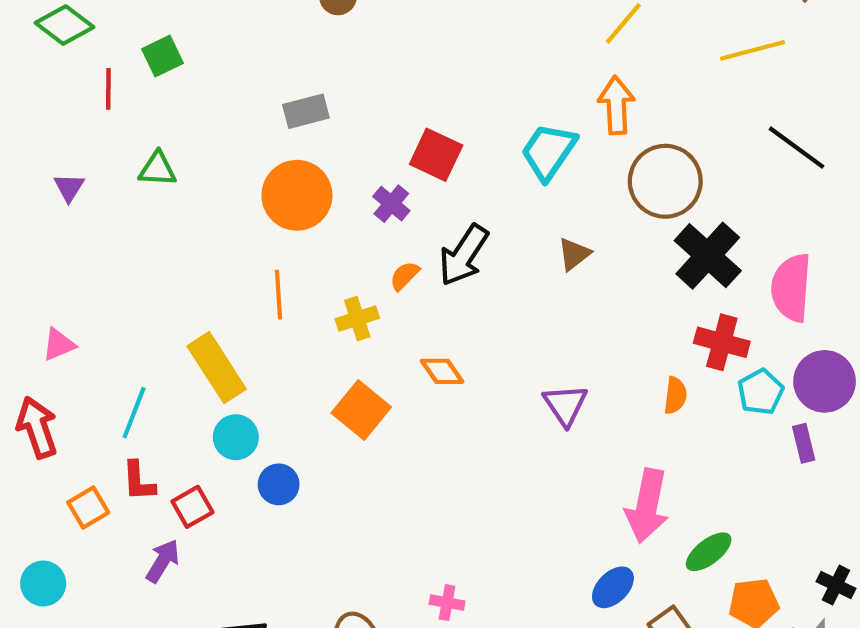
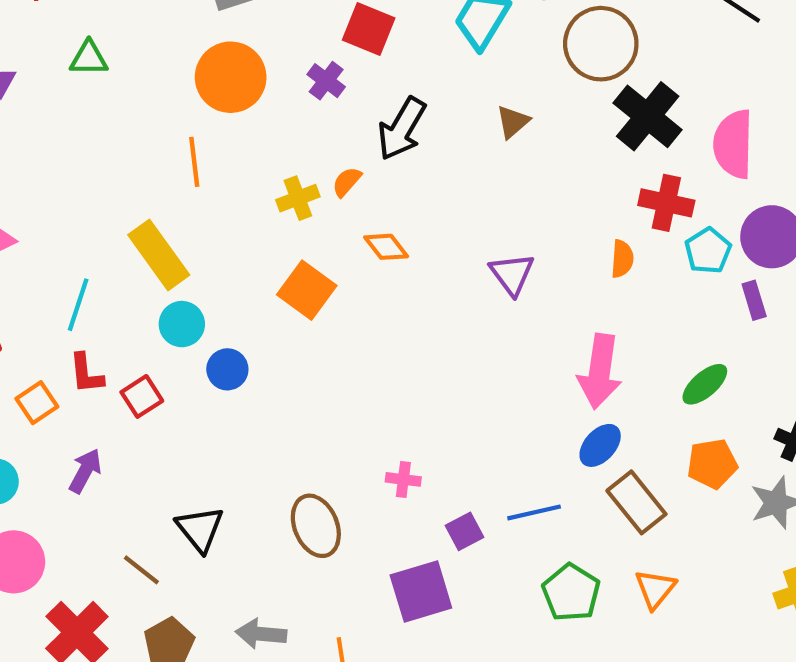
orange semicircle: (404, 276) -> (347, 182), moved
orange line: (278, 295) -> (194, 162), moved
green ellipse: (709, 552) -> (705, 384), moved
purple arrow: (163, 561) -> (85, 471), moved
blue ellipse: (613, 587) -> (600, 445), moved

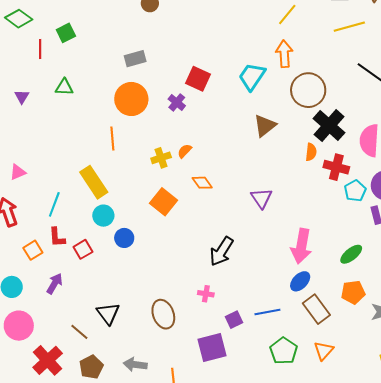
brown triangle: (513, 122) -> (265, 126), size x1.4
black arrow: (402, 129) -> (222, 251), moved
orange semicircle: (622, 259) -> (311, 152), moved

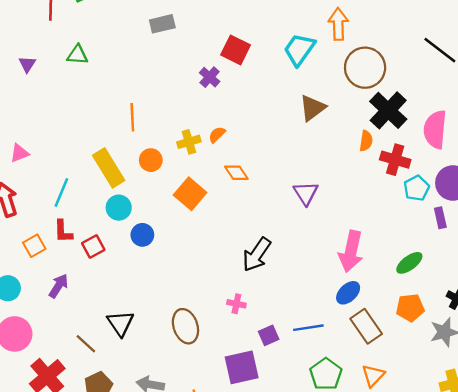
orange circle: (131, 99) -> (151, 160), moved, size x0.6

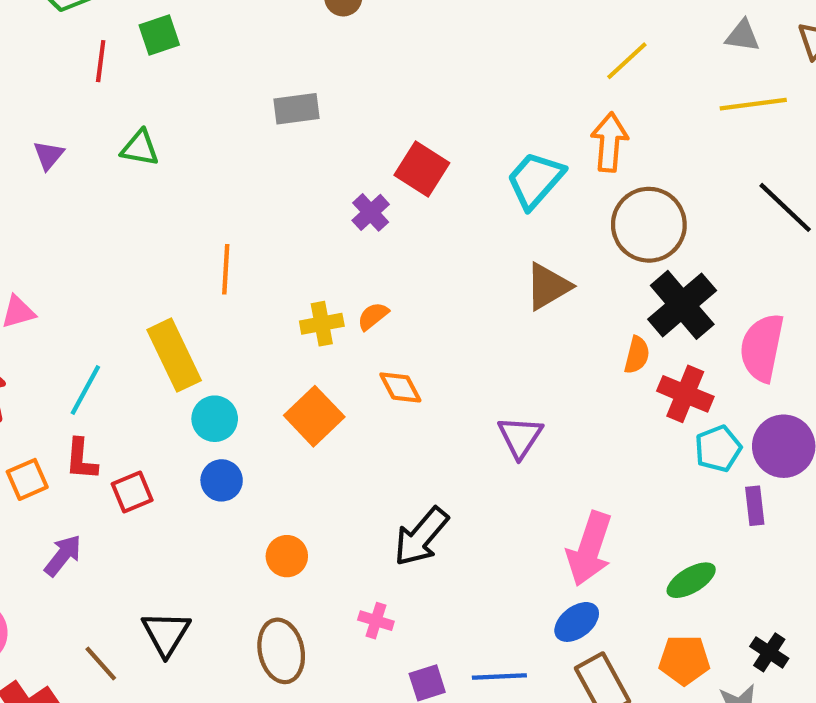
orange circle: (151, 160) -> (287, 556), moved
cyan circle: (119, 208) -> (215, 419), moved

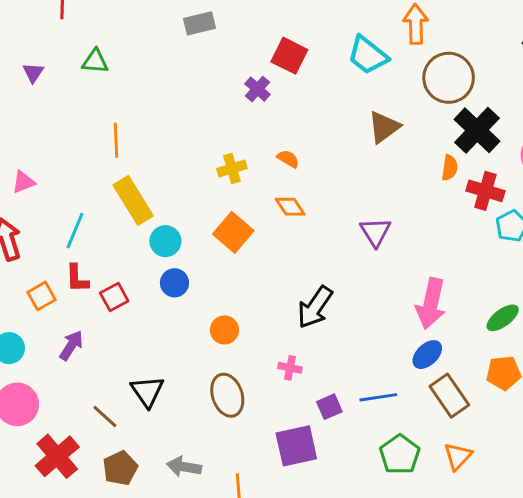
cyan trapezoid: (535, 180) -> (368, 55), turned -87
orange line: (226, 269) -> (116, 140), moved
orange semicircle: (373, 316) -> (288, 159), moved, turned 75

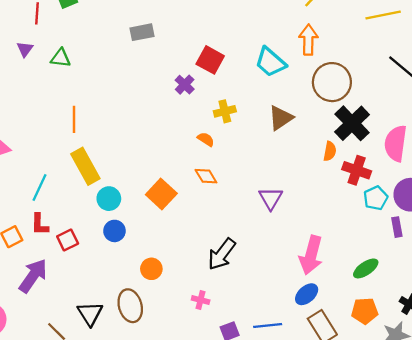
purple triangle: (33, 73) -> (25, 49), moved
yellow cross: (232, 169) -> (225, 111), moved
purple arrow: (71, 345) -> (33, 276), size x1.5
brown ellipse: (227, 395) -> (130, 306), moved

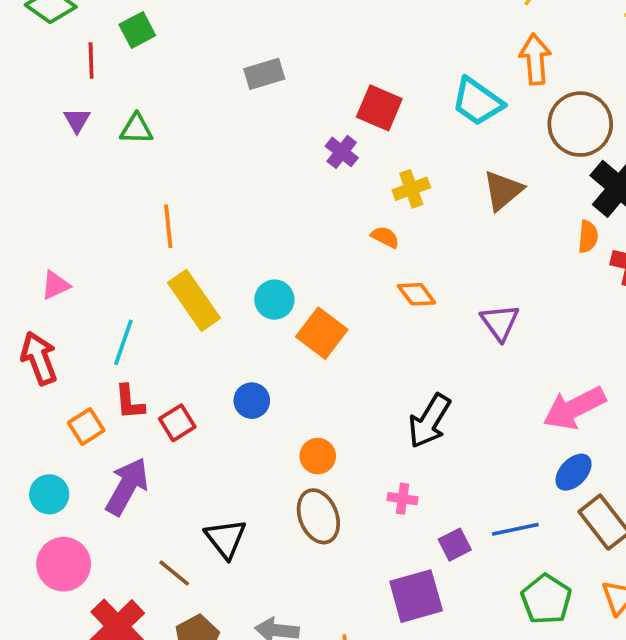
orange diamond: (206, 176) -> (417, 294), moved
cyan circle: (109, 199) -> (274, 300), moved
pink arrow: (311, 255) -> (574, 408), turned 54
brown ellipse: (130, 306) -> (318, 516), moved

